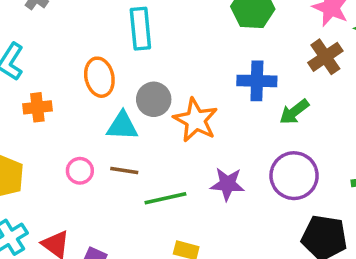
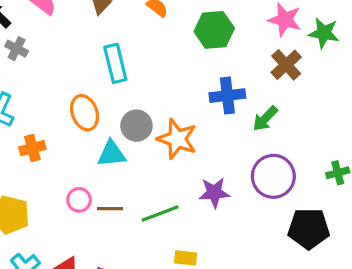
brown line: (124, 170) -> (110, 209), moved

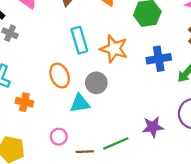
orange star: (177, 139) -> (114, 49), moved
orange cross: (32, 148) -> (24, 102), turned 30
brown line: (110, 209) -> (85, 152), moved

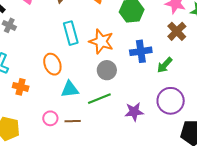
gray circle: (96, 83) -> (107, 70), moved
green line: (116, 143) -> (99, 99), moved
brown line: (85, 152) -> (73, 121), moved

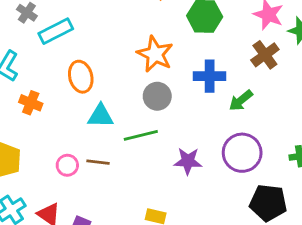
cyan rectangle: (71, 33) -> (56, 31), moved, turned 70
pink circle: (50, 118) -> (67, 165), moved

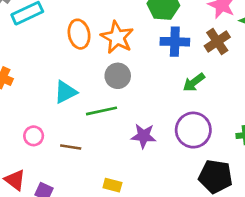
blue cross: (210, 76) -> (175, 42), moved
orange ellipse: (81, 77) -> (79, 34), moved
cyan triangle: (101, 116) -> (65, 92), turned -30
brown line: (98, 162) -> (71, 147), moved

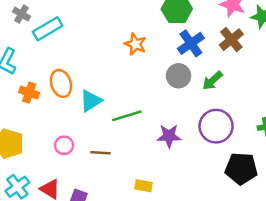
orange ellipse: (79, 34) -> (61, 83), moved
orange star: (117, 37) -> (135, 44), size x0.7
blue cross: (175, 42) -> (191, 43), turned -32
gray circle: (118, 76) -> (179, 76), moved

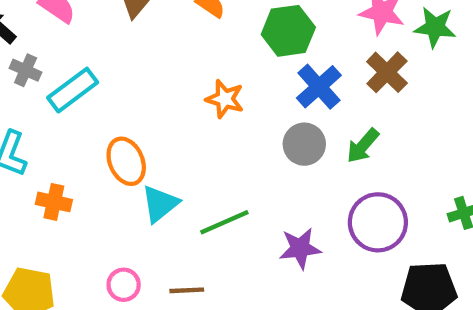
orange ellipse: (61, 83) -> (126, 161), moved

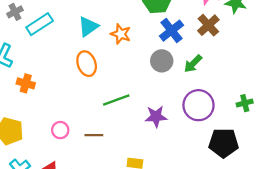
gray cross: (26, 70) -> (15, 12), turned 35
orange ellipse: (126, 161) -> (87, 64), moved
cyan triangle: (160, 204) -> (88, 27), moved

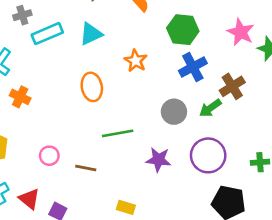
brown cross: (208, 25) -> (232, 86), moved
cyan triangle: (88, 27) -> (91, 34), moved
gray circle: (162, 61) -> (174, 112), moved

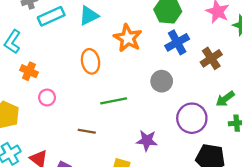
orange star: (136, 61) -> (128, 38), size x1.4
green arrow: (210, 108) -> (225, 99), moved
pink circle: (49, 156) -> (47, 97), moved
purple star: (159, 160) -> (147, 141), moved

